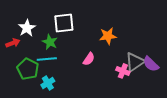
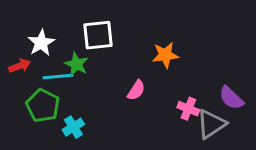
cyan line: (47, 59) -> (58, 76), moved
gray triangle: (135, 62) -> (211, 124), moved

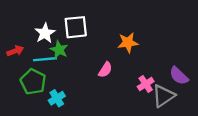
white star: (41, 43) -> (45, 33), moved
pink cross: (188, 109) -> (146, 84), turned 35

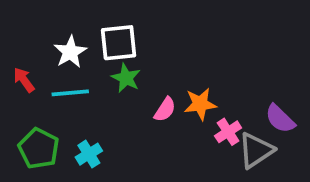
orange star: (128, 43) -> (200, 104), moved
green star: (59, 50) -> (126, 78), moved
red arrow: (15, 51) -> (24, 80), turned -105
green pentagon: (33, 82) -> (39, 148), moved

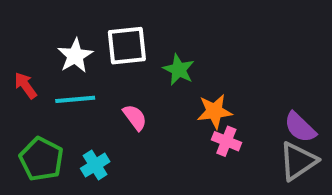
green star: (126, 78) -> (179, 70), moved
pink semicircle: (165, 110) -> (135, 117), moved, turned -70
pink cross: (228, 132) -> (226, 141), moved, turned -35
gray triangle: (256, 150) -> (298, 161), moved

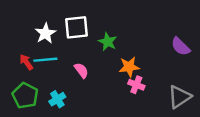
red arrow: (25, 86) -> (26, 62), moved
purple semicircle: (300, 127) -> (181, 47), moved

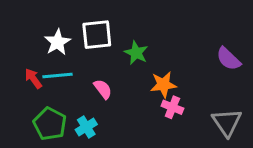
green pentagon: (25, 96) -> (50, 124), moved
gray triangle: (179, 97) -> (227, 122), turned -30
cyan cross: (57, 99) -> (86, 127), moved

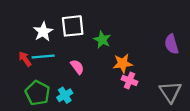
purple semicircle: (228, 59) -> (172, 44), turned 30

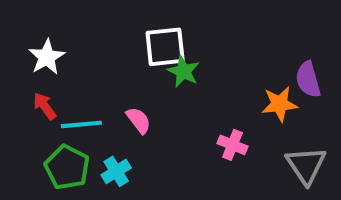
white square: (73, 26) -> (165, 47), moved
white star: (43, 32) -> (47, 57), moved
cyan line: (43, 57) -> (81, 124), moved
orange star: (123, 63) -> (279, 104), moved

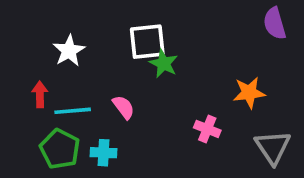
white star: (47, 57) -> (69, 51), moved
purple semicircle: (308, 80) -> (275, 23), moved
red arrow: (45, 106) -> (40, 94), turned 35
cyan cross: (116, 171) -> (104, 153), turned 35

